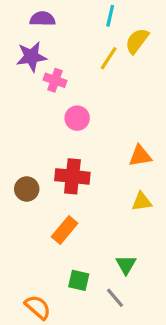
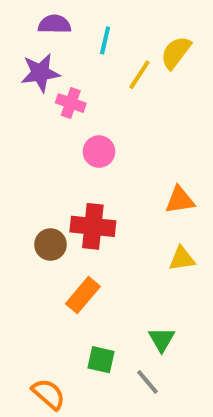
cyan line: (110, 16) -> (105, 40), moved
brown circle: (27, 189) -> (50, 245), moved

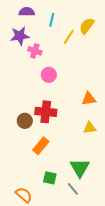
green triangle: (162, 339) -> (80, 168), size x1.5

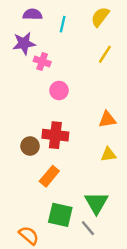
yellow semicircle: (87, 26) -> (100, 17), moved
yellow line: (69, 37) -> (105, 54), moved
green square: (50, 178) -> (60, 215), size x1.5

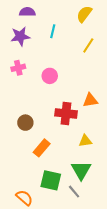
cyan line: (63, 24) -> (53, 31), moved
pink cross: (42, 61) -> (18, 68), moved, turned -32
red cross: (55, 135) -> (66, 113), moved
yellow triangle: (109, 154) -> (85, 141), moved

